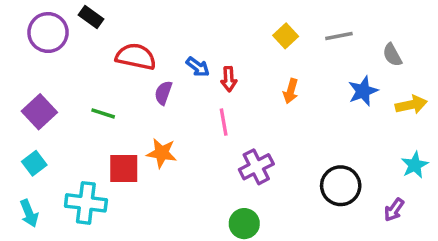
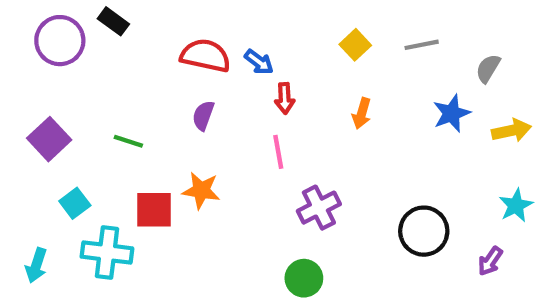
gray semicircle: (392, 55) -> (488, 68), turned 60
red semicircle: (136, 57) -> (205, 56), moved
blue arrow: (198, 67) -> (259, 62), moved
cyan square: (34, 163) -> (75, 203), moved
cyan arrow: (29, 213) -> (36, 265), turned 40

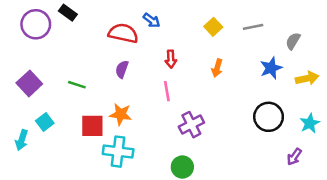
blue arrow: (259, 62) -> (152, 20), moved
black circle: (424, 231) -> (269, 117), moved
cyan cross: (107, 252) -> (118, 152), moved
cyan arrow: (36, 265) -> (22, 140), moved

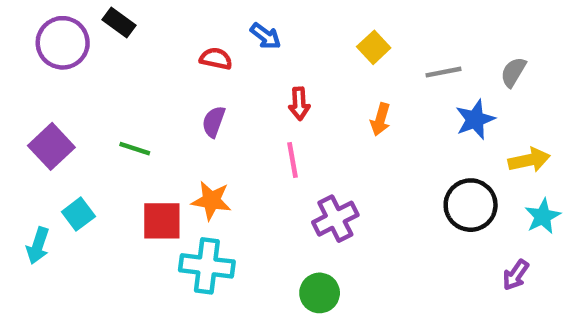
gray line: (253, 27) -> (444, 72), moved
red semicircle: (123, 33) -> (216, 59), size x0.6
yellow arrow: (307, 78) -> (529, 160), moved

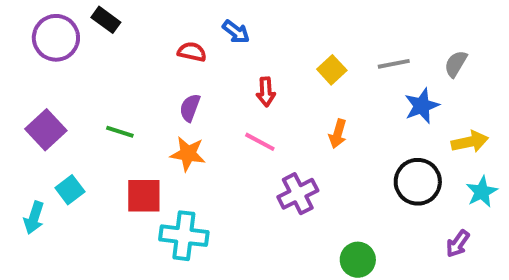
yellow square: (374, 47) -> (332, 70), moved
orange arrow: (380, 119) -> (338, 134), moved
pink line: (293, 160) -> (260, 142), turned -52
orange star: (211, 201) -> (188, 154), moved
green circle: (320, 293) -> (358, 260), moved

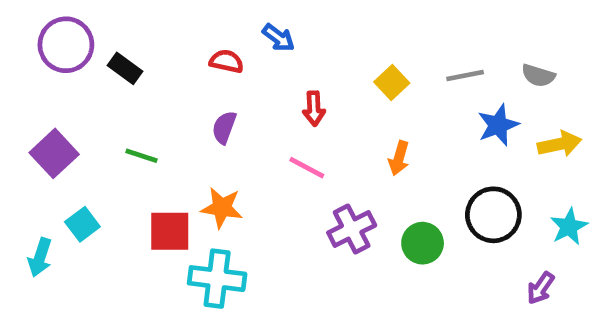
black rectangle: (106, 20) -> (125, 68), moved
gray semicircle: (456, 64) -> (538, 75), turned -104
yellow arrow: (470, 142) -> (559, 144), moved
orange star: (188, 154) -> (222, 208), moved
green circle: (358, 260) -> (423, 243), moved

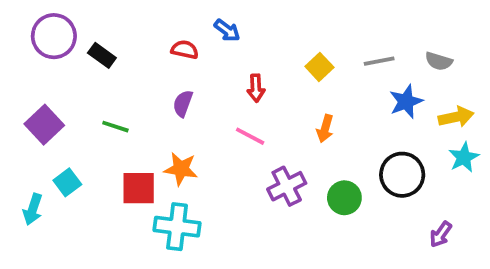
cyan star: (569, 227) -> (464, 157), moved

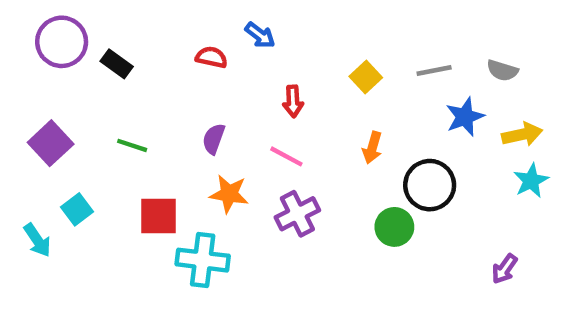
purple semicircle: (183, 103) -> (214, 139), moved
orange star: (181, 169) -> (229, 194), moved
black circle: (402, 175) -> (430, 185), moved
purple cross: (287, 186) -> (297, 214), moved
cyan arrow: (33, 209) -> (37, 240), turned -52

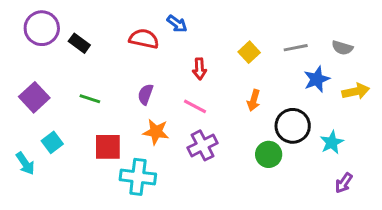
red semicircle: (211, 57) -> (144, 39), size x1.4
cyan star: (531, 181) -> (332, 142), moved

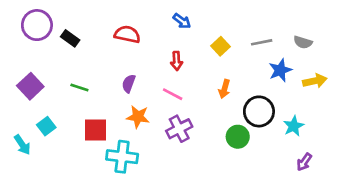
blue arrow: (177, 24) -> (182, 21), moved

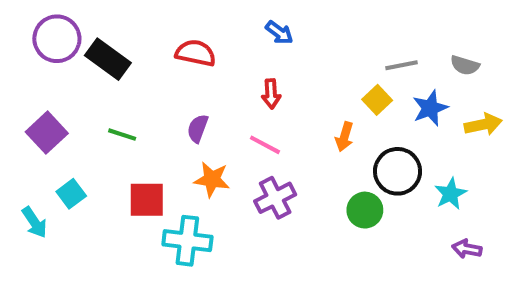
black rectangle: (70, 38) -> (108, 59), size x1.5
yellow square: (220, 46) -> (377, 100), moved
purple arrow: (304, 162) -> (467, 249), turned 66

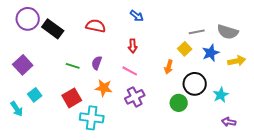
gray semicircle: (465, 65) -> (228, 32), size x1.5
green line: (122, 135) -> (73, 66), moved
red square: (147, 200) -> (72, 98), turned -30

